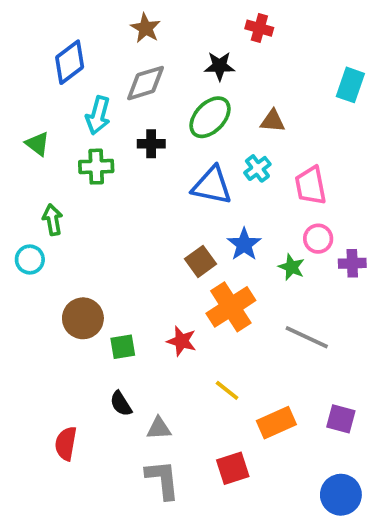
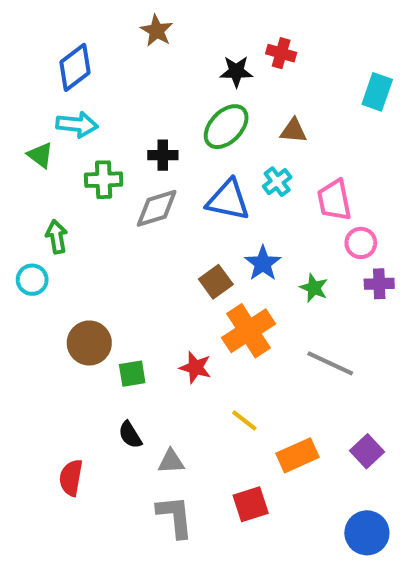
red cross: (259, 28) -> (281, 53), moved
gray diamond: (146, 83) -> (157, 208), moved
cyan arrow: (98, 115) -> (77, 125), moved, turned -99
pink circle: (318, 239) -> (361, 243), moved
purple square: (341, 419) -> (367, 451), turned 32

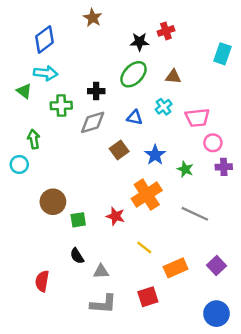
red cross: (281, 53) -> (166, 31), turned -35
blue triangle: (228, 200) -> (135, 118), size x0.6
pink trapezoid: (334, 200) -> (197, 118), turned -85
brown square: (216, 282) -> (119, 150), moved
gray L-shape: (175, 517) -> (103, 304), turned 100

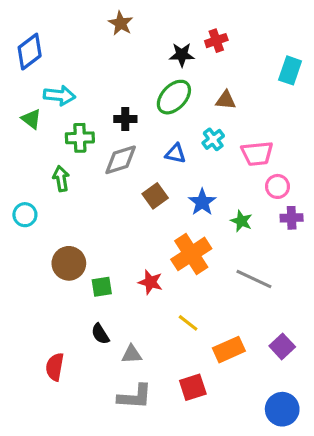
blue diamond: (45, 39) -> (30, 52), moved
green arrow: (34, 139) -> (61, 179), moved

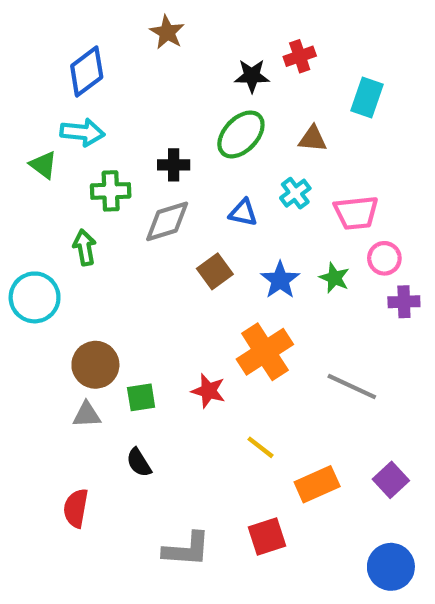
blue diamond: (30, 52) -> (87, 71), moved
cyan rectangle: (290, 70) -> (367, 98), moved
cyan circle: (25, 215) -> (35, 297), size x1.5
green star: (241, 221) -> (334, 278), moved
gray triangle: (132, 354) -> (87, 415), moved

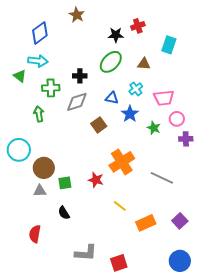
blue star: (280, 280) -> (130, 114), moved
cyan circle: (35, 297) -> (19, 150), moved
red square: (267, 536) -> (119, 263), moved

